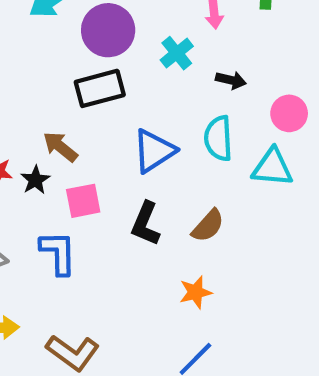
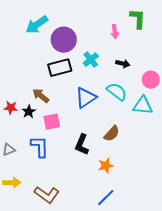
cyan cross: (177, 53) -> (91, 60), moved
cyan semicircle: (218, 138) -> (117, 92), turned 130
black L-shape: (146, 224) -> (82, 145), moved

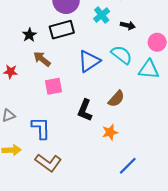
cyan cross: (91, 60) -> (102, 15), moved
black star: (29, 112) -> (29, 35), moved
blue L-shape: (40, 147) -> (41, 128), moved
blue line: (106, 198) -> (128, 166), moved

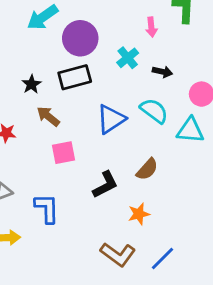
black L-shape: (85, 110) -> (105, 185), turned -140
brown L-shape: (48, 163) -> (118, 254), moved

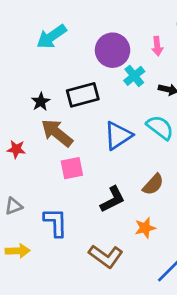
purple circle: (80, 38) -> (113, 50), moved
brown arrow: (48, 116) -> (57, 133), size x1.4
brown L-shape: (118, 254) -> (106, 256), moved

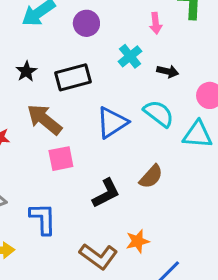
purple circle: (113, 50) -> (86, 23), moved, size x0.7
black star: (41, 102) -> (26, 71), moved
orange star: (145, 228) -> (138, 241), moved

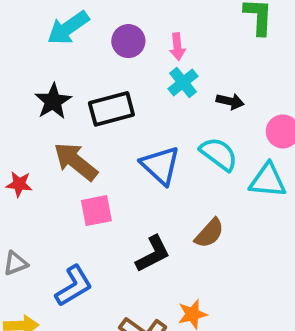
pink arrow: (156, 23) -> (177, 47), moved
black star: (26, 71) -> (53, 101), size x1.4
blue triangle: (112, 122) -> (160, 165), turned -44
blue L-shape: (43, 219) -> (74, 286), turned 60

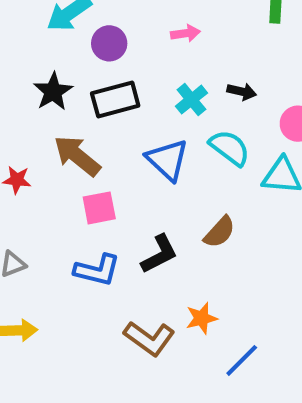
purple circle: (128, 41) -> (109, 43), moved
pink arrow: (177, 47) -> (185, 33), turned -92
cyan cross: (183, 82) -> (191, 100), moved
blue L-shape: (74, 286) -> (97, 270), moved, turned 45

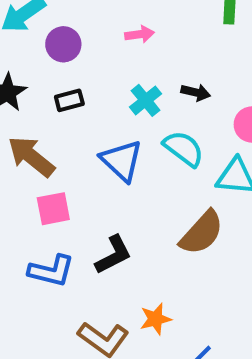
black rectangle: (115, 100) -> (69, 100), size x0.6
brown semicircle: (220, 232) -> (202, 233), moved, size x1.4

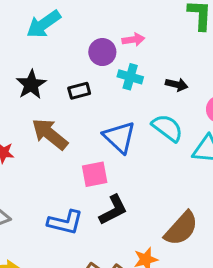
purple circle: (63, 44) -> (102, 52), moved
cyan cross: (146, 100) -> (130, 77), moved, turned -35
pink square: (53, 209) -> (95, 174), moved
brown semicircle: (202, 233) -> (181, 228), moved

